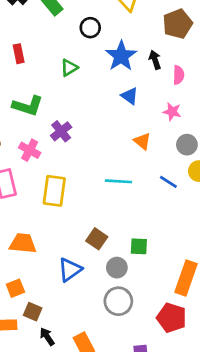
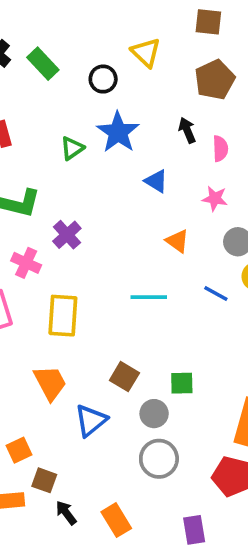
black circle: (90, 28) -> (103, 79), moved
blue star: (121, 56) -> (118, 132), moved
orange trapezoid: (23, 243) -> (50, 383), moved, turned 60

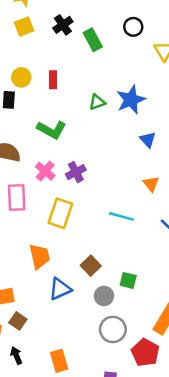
black circle: (103, 79) -> (133, 27), moved
purple cross: (67, 235) -> (76, 172), moved
gray circle: (159, 459) -> (113, 329), moved
black arrow: (66, 513) -> (16, 355), moved

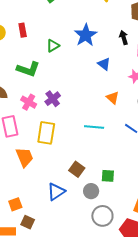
green triangle: (97, 102) -> (53, 46), moved
orange trapezoid: (40, 256) -> (25, 157), moved

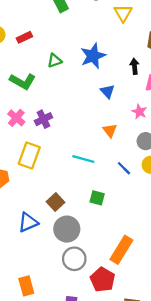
red rectangle: (23, 30) -> (24, 37), turned 64
green square: (108, 176) -> (97, 198), moved
gray circle: (91, 191) -> (67, 229), size x1.5

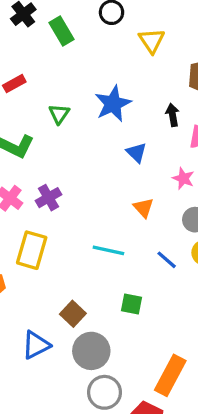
green triangle: (55, 61) -> (59, 114), turned -32

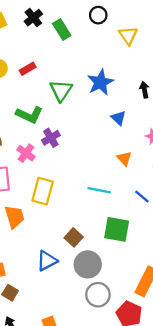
green triangle: (59, 114) -> (61, 91), size x1.5
purple cross: (48, 198) -> (51, 138), moved
green square: (132, 304) -> (117, 229), size x1.6

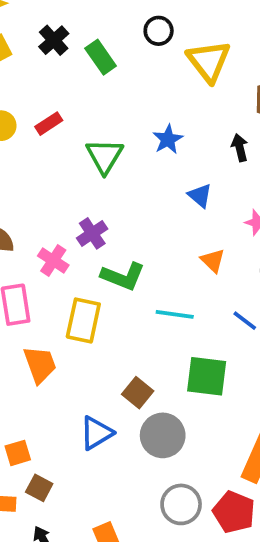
yellow triangle: (128, 35) -> (209, 61), size x1.4
blue star: (100, 82) -> (168, 139), size x0.7
green L-shape: (29, 115) -> (123, 276), moved
gray circle: (98, 295) -> (181, 504), moved

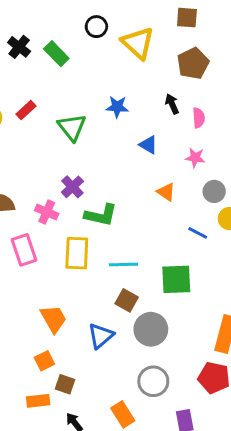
blue star: (168, 139) -> (117, 107), turned -30
cyan line: (175, 314) -> (123, 265), moved
orange trapezoid: (40, 364) -> (53, 319), moved
gray circle: (181, 504) -> (153, 381), moved

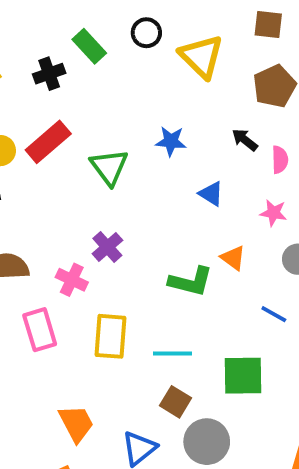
black cross: (19, 47) -> (49, 74), moved, turned 30
green rectangle: (56, 54) -> (89, 46), moved
black arrow: (172, 104) -> (245, 140), turned -30
red rectangle: (26, 110) -> (48, 142), size x1.6
green L-shape: (101, 215) -> (191, 282), moved

